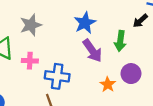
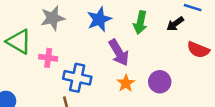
blue star: (85, 23) -> (99, 19), moved
green arrow: (120, 41) -> (140, 23), moved
orange star: (108, 84) -> (126, 83), moved

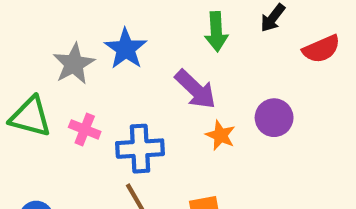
blue star: (99, 19) -> (126, 49), moved
red semicircle: (198, 50) -> (321, 49), turned -30
pink cross: (48, 58) -> (85, 129), turned 30

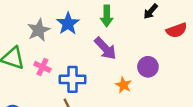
green arrow: (216, 32) -> (107, 16), moved
orange star: (220, 135) -> (123, 85), moved

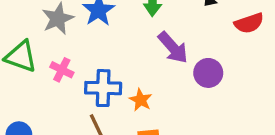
purple arrow: (105, 48) -> (173, 48), moved
orange star: (123, 85) -> (141, 100), moved

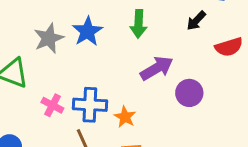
purple arrow: (173, 48) -> (157, 68), turned -80
pink cross: (62, 70) -> (52, 105), moved

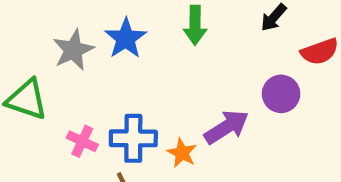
purple arrow: (157, 68) -> (226, 127), moved
purple circle: (189, 93) -> (281, 94), moved

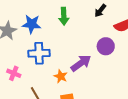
blue star: (126, 38) -> (32, 24), turned -30
blue cross: (133, 138) -> (39, 53), moved

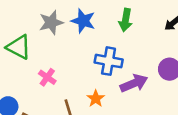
blue cross: (39, 53) -> (109, 61), moved
orange star: (61, 76) -> (96, 99), moved

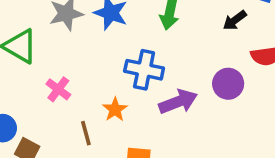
orange star: (96, 99) -> (115, 109), moved

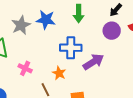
purple circle: (228, 84) -> (112, 31), moved

